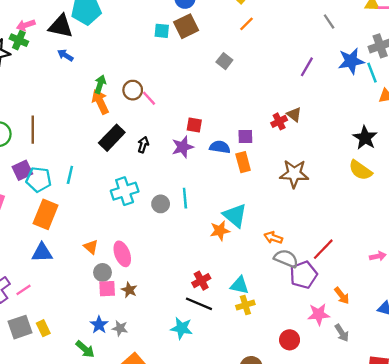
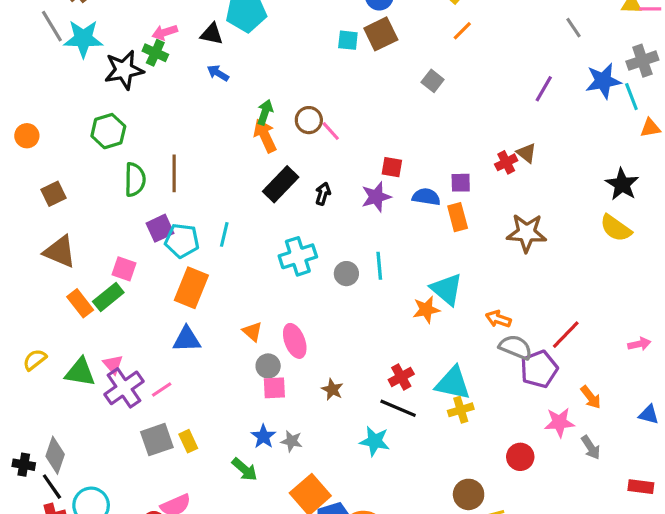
black triangle: (61, 26) -> (212, 34), size x0.7
cyan triangle: (240, 285) -> (453, 383), size x1.4
brown star: (129, 290) -> (332, 389), moved

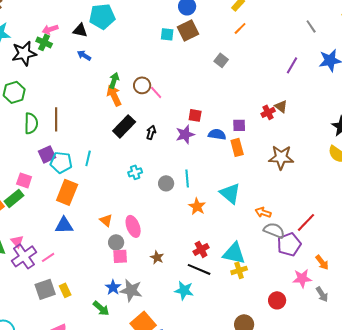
cyan cross: (298, 256) -> (135, 172), size x0.6
orange star: (426, 310) -> (197, 206), moved, turned -30
gray star: (292, 441) -> (131, 290), size x1.6

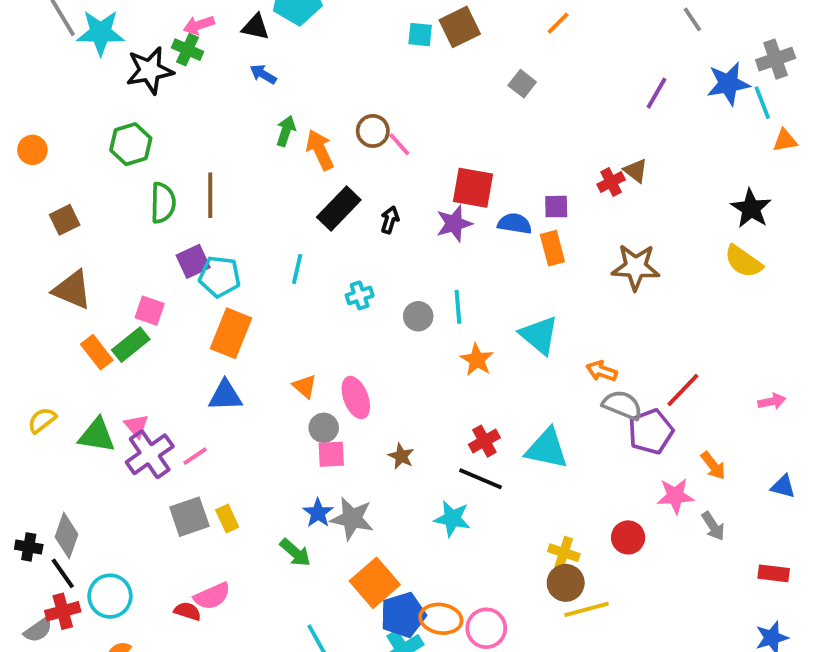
green arrow: (114, 80) -> (286, 131), moved
red square: (195, 115) -> (473, 188), size x1.6
cyan line: (88, 158) -> (297, 269), moved
yellow cross: (239, 270) -> (564, 553), moved, turned 35

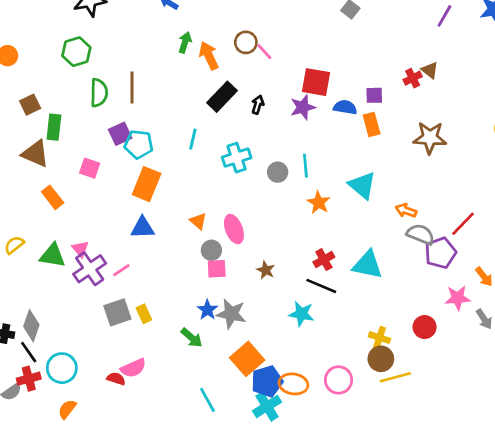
cyan cross: (360, 295) -> (237, 158), size x1.5
green rectangle: (131, 345) -> (54, 127), moved, turned -45
pink circle: (486, 628) -> (338, 380), moved

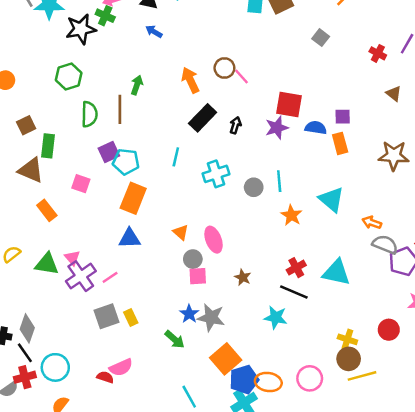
green arrow: (185, 42) -> (137, 85), moved
red cross: (413, 78) -> (378, 53), moved, turned -35

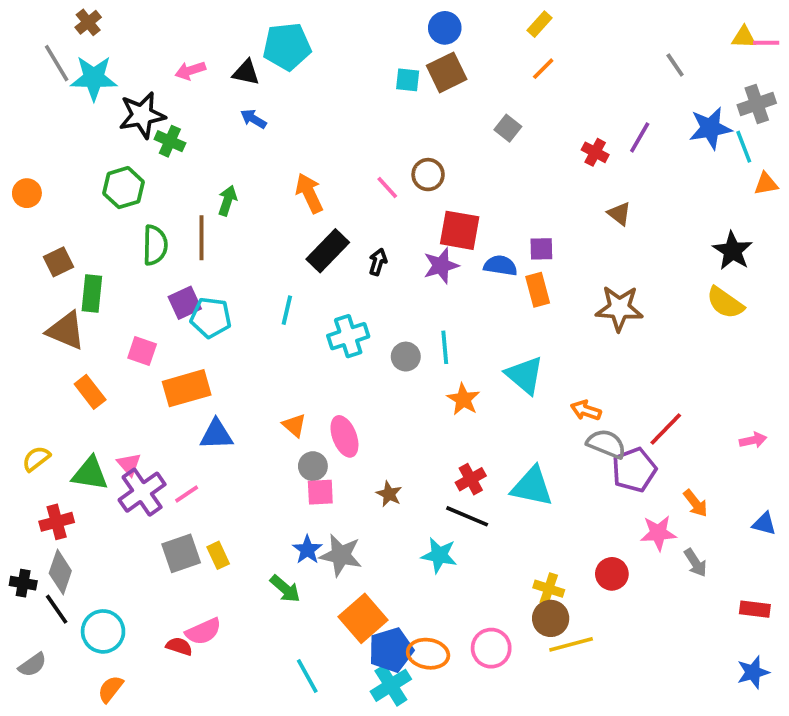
green cross: (105, 16) -> (170, 141), moved
brown circle: (224, 68) -> (428, 175), moved
orange rectangle: (133, 198) -> (187, 388), moved, turned 52
red cross: (25, 377) -> (57, 522), moved

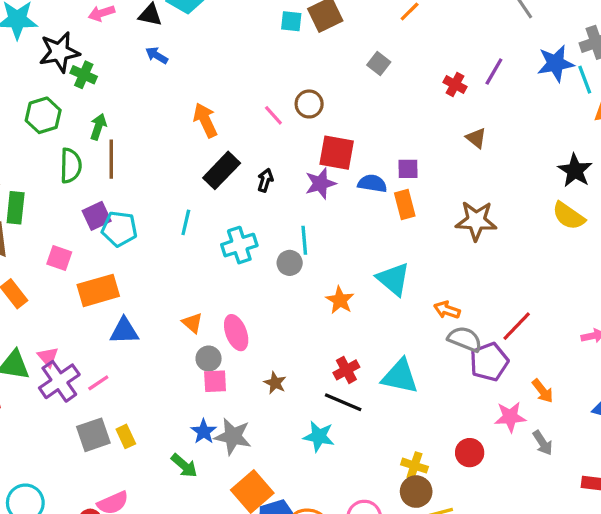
green arrow: (227, 201) -> (98, 127), moved
cyan line: (445, 347) -> (304, 240), moved

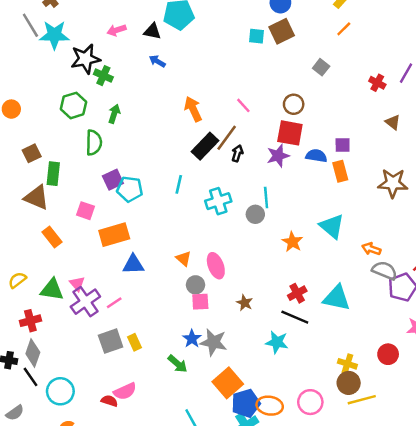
brown circle: (309, 104) -> (294, 104), moved
brown line: (111, 159) -> (227, 138), moved, turned 36

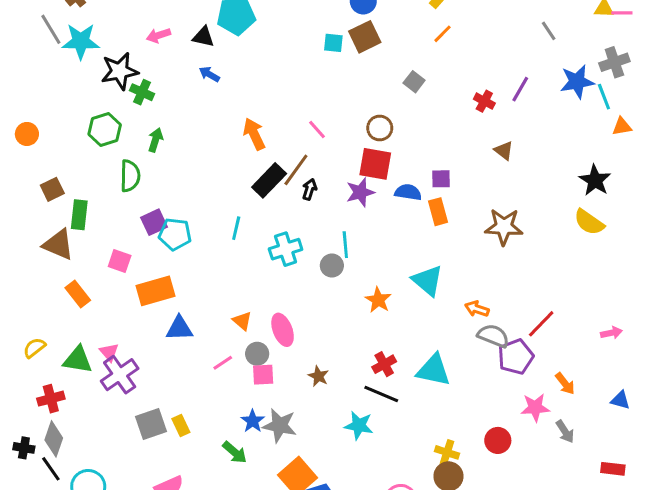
pink line: (114, 303) -> (223, 363), moved

